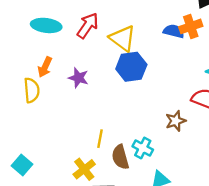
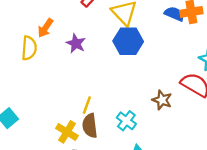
brown star: (176, 121) -> (162, 100), turned 30
brown semicircle: (120, 157) -> (90, 126), moved
yellow cross: (84, 169) -> (67, 132), turned -30

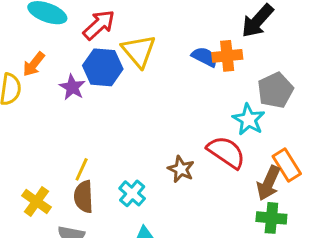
blue hexagon: (128, 41) -> (103, 67), moved
yellow cross: (67, 132) -> (36, 201), moved

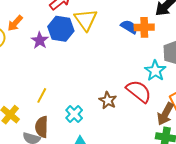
brown semicircle: (84, 197) -> (42, 127), moved

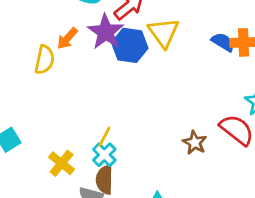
purple star: (40, 40) -> (106, 32), moved, size x1.5
cyan cross: (74, 114) -> (104, 155), moved

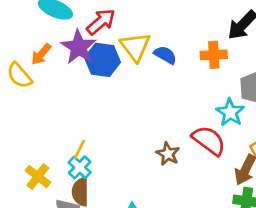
blue semicircle: (223, 42) -> (165, 55), moved
yellow semicircle: (45, 60) -> (19, 75), turned 128

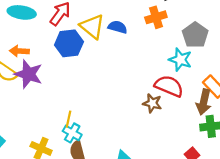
purple star: (79, 47) -> (28, 74), moved
orange arrow: (41, 54) -> (19, 51), turned 66
brown star: (168, 154) -> (152, 103), moved

